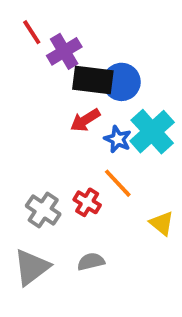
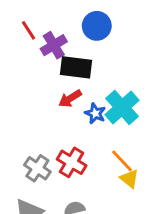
blue circle: (122, 82) -> (97, 26), moved
orange line: (118, 183) -> (122, 161), moved
red cross: (87, 202) -> (72, 162), size x1.4

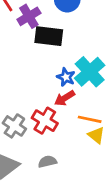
red arrow: (70, 99) -> (65, 98), moved
orange line: (122, 161) -> (90, 119), turned -35

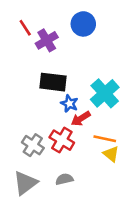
black rectangle: (49, 36) -> (53, 82), moved
blue star: (66, 77) -> (69, 103), moved

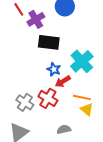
black rectangle: (53, 82) -> (49, 42), moved
gray semicircle: (64, 179) -> (64, 129), moved

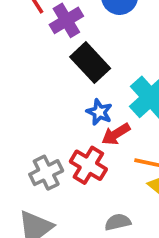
black rectangle: (49, 42) -> (90, 63), turned 40
gray cross: (25, 102) -> (46, 173), turned 30

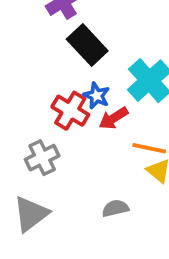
red cross: (88, 165) -> (70, 111), moved

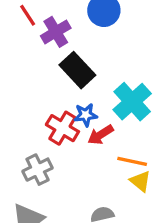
blue star: (97, 96) -> (86, 115), turned -30

